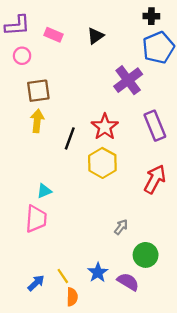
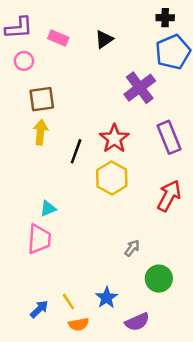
purple semicircle: (128, 282) -> (137, 322), moved, turned 125
orange semicircle: (72, 297) -> (79, 324), turned 78

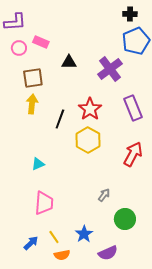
pink rectangle: (58, 38) -> (41, 42), moved
black triangle: (104, 39) -> (69, 62), moved, turned 35
pink trapezoid: (39, 239) -> (44, 203), moved

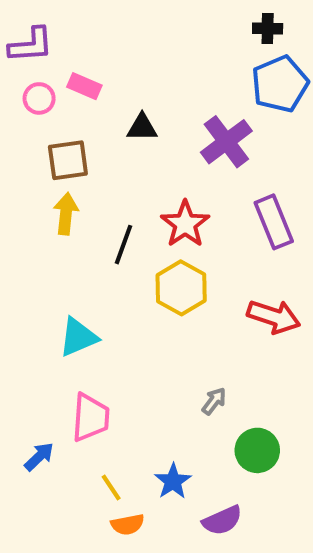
red arrow: (133, 154) -> (274, 317), turned 80
cyan triangle: (38, 164) -> (78, 337), size x1.5
blue arrow: (31, 243) -> (39, 457), moved

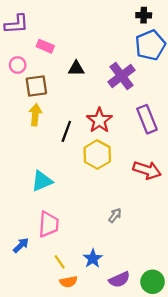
pink circle: (39, 98) -> (18, 65), moved
green circle: (257, 450) -> (153, 282), moved

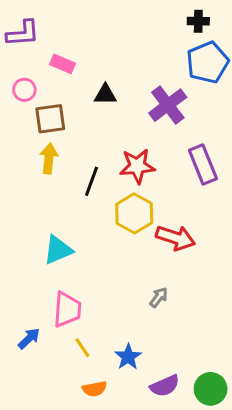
red star: (99, 120) -> (137, 166), turned 30
red arrow: (147, 170) -> (175, 238), moved
yellow line: (60, 262) -> (82, 348), moved

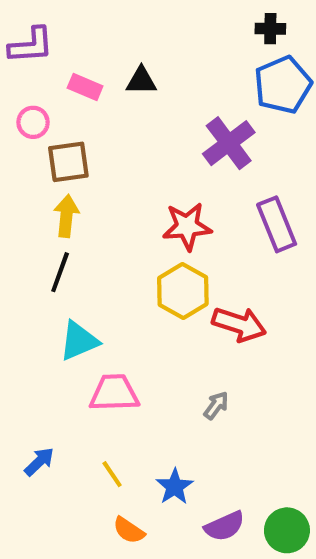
black triangle: (105, 94) -> (141, 81), moved
black line: (92, 181) -> (60, 272), moved
pink trapezoid: (67, 310) -> (114, 393), moved, turned -96
orange semicircle: (95, 389) -> (129, 530), turned 45

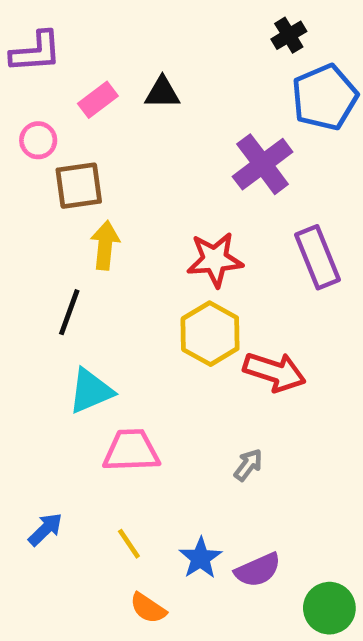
black cross: (270, 29) -> (289, 35), moved, turned -32
pink rectangle: (85, 87) -> (98, 100), turned -60
yellow arrow: (66, 216) -> (105, 245), moved
purple semicircle: (225, 526) -> (258, 570), moved

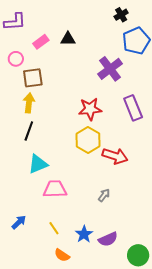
yellow arrow: (105, 245) -> (29, 103), moved

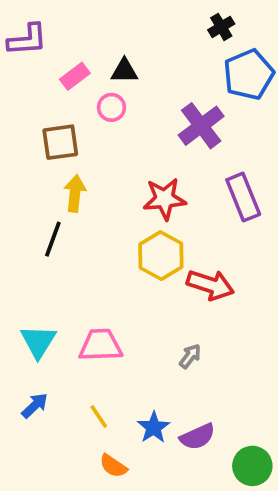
pink circle: (16, 59) -> (111, 107), moved
yellow arrow: (29, 103) -> (75, 193), moved
cyan triangle: (38, 164) -> (38, 342), moved, turned -35

